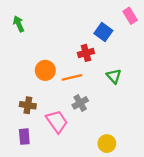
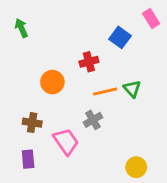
red cross: (86, 53) -> (89, 62), moved
orange line: (72, 77) -> (105, 92), moved
yellow circle: (107, 144) -> (136, 167), moved

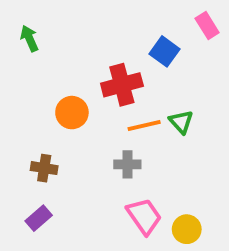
red cross: (89, 62) -> (122, 85), size x1.5
gray cross: (93, 120) -> (127, 164), turned 30
pink trapezoid: (66, 142) -> (144, 216), moved
purple rectangle: (28, 159) -> (39, 218), turned 54

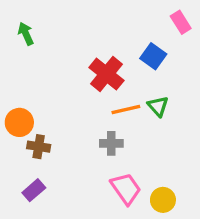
blue square: (164, 51) -> (153, 56), moved
red cross: (122, 85) -> (106, 74), turned -36
orange circle: (72, 113) -> (19, 122), moved

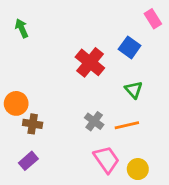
orange line: (126, 110) -> (127, 125), moved
gray cross: (111, 143) -> (94, 121), turned 36

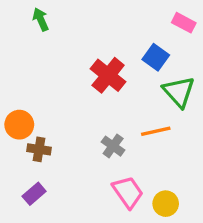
pink rectangle: (153, 19) -> (184, 23), turned -30
green arrow: (22, 28) -> (41, 19), moved
green triangle: (134, 90) -> (179, 92), moved, size x1.5
orange line: (127, 125) -> (156, 131), moved

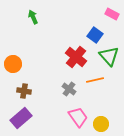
green arrow: (41, 19) -> (33, 17), moved
red cross: (108, 75) -> (76, 57), moved
orange circle: (19, 125) -> (13, 64), moved
purple rectangle: (34, 194) -> (21, 118), size x1.5

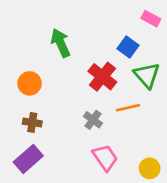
green arrow: (33, 17) -> (61, 43), moved, size x1.5
orange circle: (13, 64) -> (30, 83), moved
yellow circle: (101, 124) -> (150, 168), moved

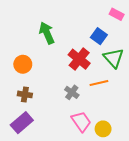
yellow circle: (150, 168) -> (103, 129), moved

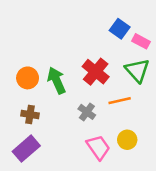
pink rectangle: (117, 14) -> (141, 41), moved
green arrow: (47, 33) -> (57, 80), moved
blue square: (99, 36) -> (120, 29), moved
yellow circle: (103, 129) -> (127, 140), moved

